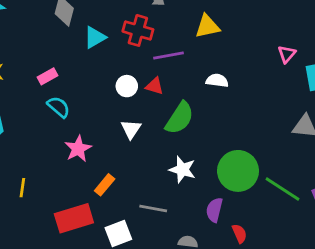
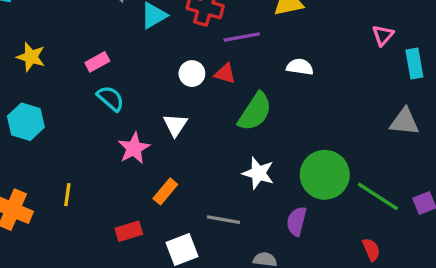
white triangle: (131, 129) -> (175, 125), moved
red rectangle: (74, 218) -> (129, 231), size x0.6
red semicircle: (239, 234) -> (371, 250), moved

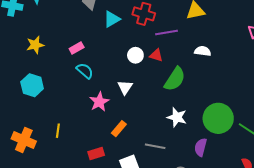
yellow star: (31, 57) -> (35, 45), turned -30

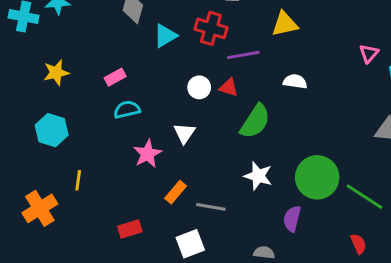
cyan semicircle: (85, 71) -> (127, 110), turned -54
yellow line: (58, 131) -> (78, 180), moved
orange cross: (24, 140) -> (40, 208), turned 35
gray line: (155, 146) -> (211, 207), moved
red rectangle: (96, 153) -> (130, 229), moved

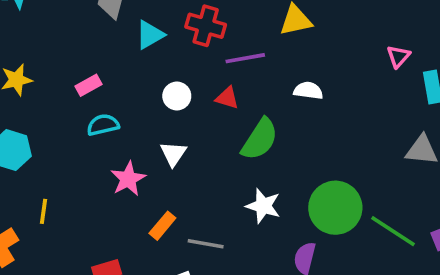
white circle: (199, 87) -> (177, 96), moved

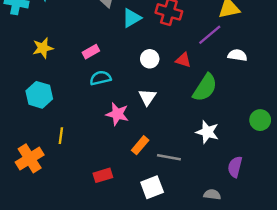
purple line: (245, 58) -> (210, 35), moved, turned -30
pink star: (128, 179) -> (117, 114), turned -30
green circle: (335, 208) -> (260, 120), moved, size x0.6

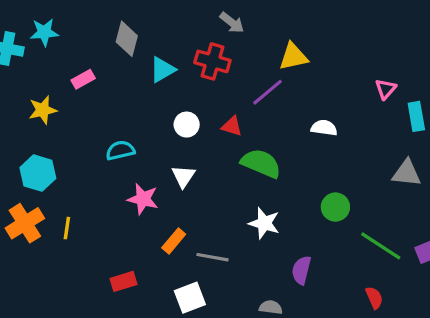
pink rectangle: (91, 52) -> (83, 79), moved
white semicircle: (237, 55) -> (324, 128), moved
green semicircle: (205, 88) -> (261, 163), turned -100
orange cross: (30, 158) -> (25, 223), moved

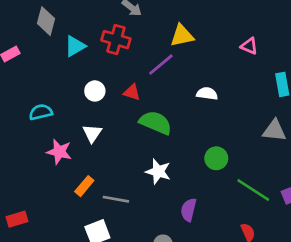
pink triangle: (386, 89) -> (249, 46), moved, turned -48
red rectangle: (124, 281) -> (17, 219), moved

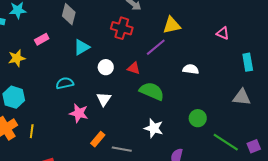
cyan triangle: (75, 46) -> (82, 47), moved

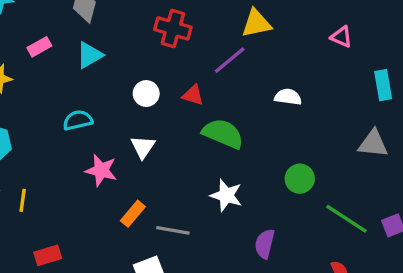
cyan triangle: (82, 47) -> (89, 55), moved

